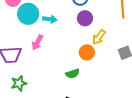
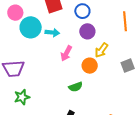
pink arrow: (37, 42) -> (66, 53), moved

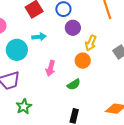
cyan circle: (31, 27) -> (17, 50), moved
pink arrow: (66, 53) -> (51, 68), moved

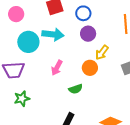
cyan arrow: (39, 37) -> (53, 34), size x1.5

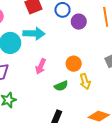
purple circle: (88, 34) -> (79, 22), moved
yellow arrow: (102, 53) -> (85, 81), moved, turned -49

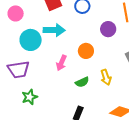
purple circle: (79, 22) -> (108, 29), moved
orange circle: (74, 64) -> (86, 51), moved

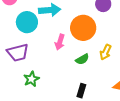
orange circle: (86, 51) -> (83, 28), size x1.6
yellow arrow: (106, 77) -> (106, 52), turned 49

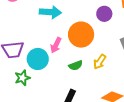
cyan circle: (27, 22) -> (38, 59), moved

